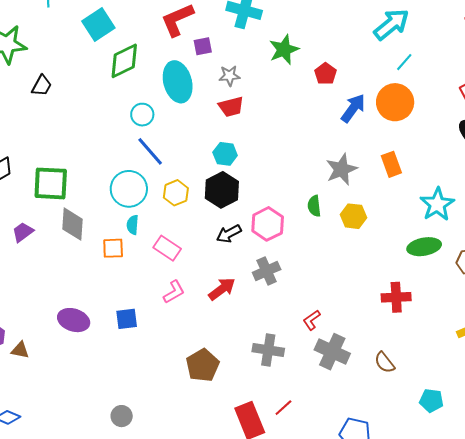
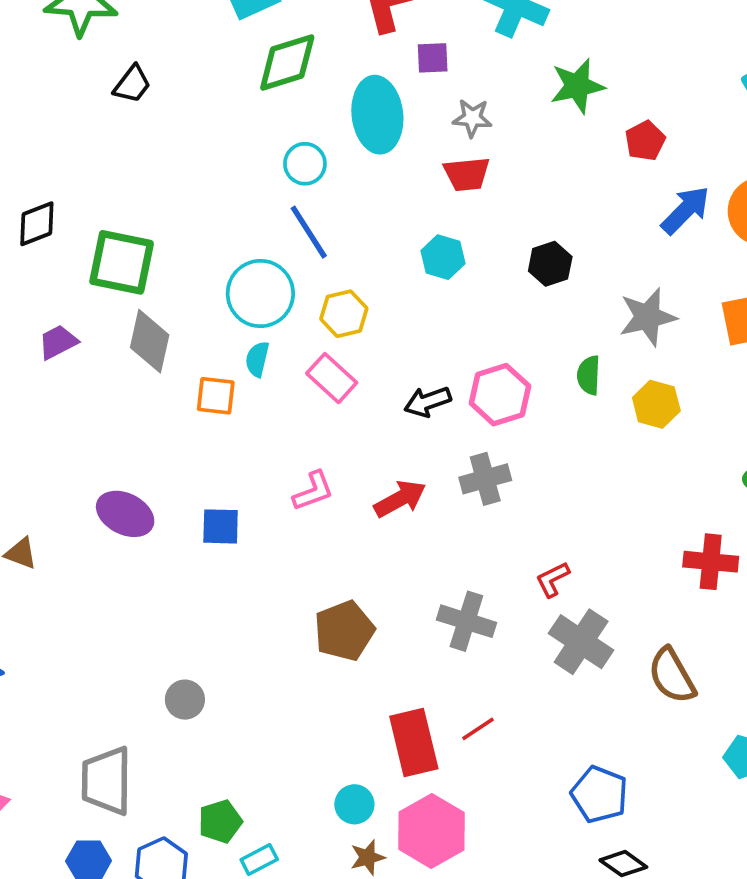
black hexagon: (222, 190) -> (550, 264), moved, size x0.7
pink rectangle: (167, 248) -> (332, 378), moved
brown semicircle: (385, 363) -> (672, 676), size x1.4

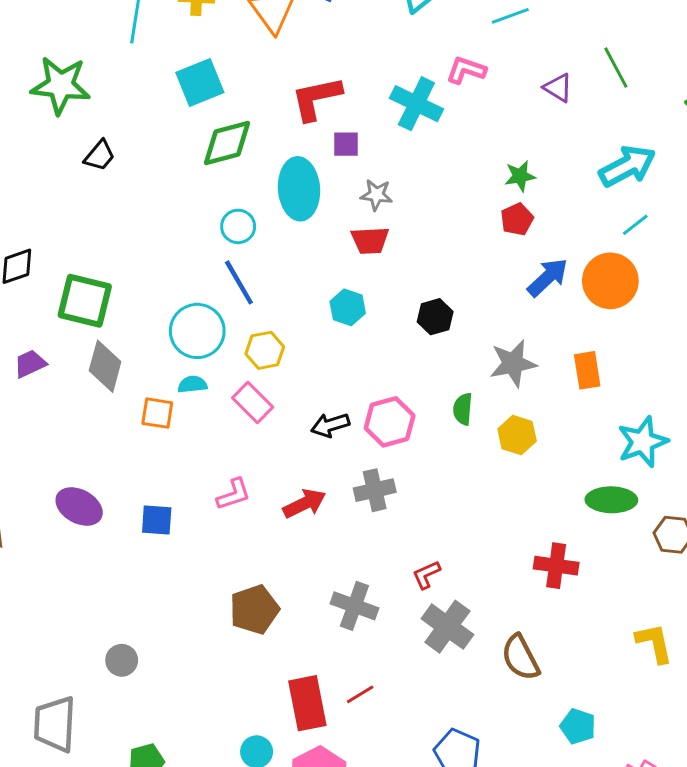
green star: (577, 86) -> (520, 176), moved, size x0.7
cyan semicircle: (257, 359) -> (192, 384), turned 68

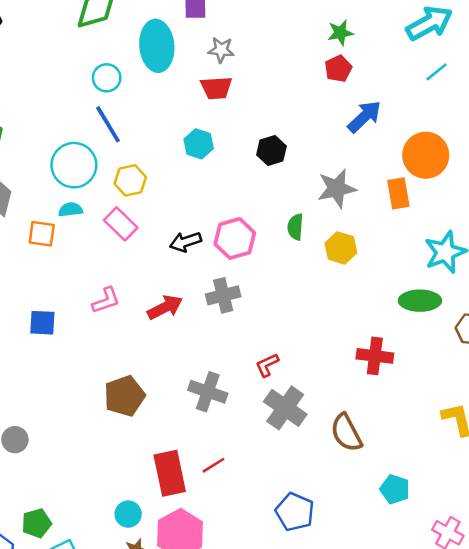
orange circle: (610, 281) -> (426, 155), moved

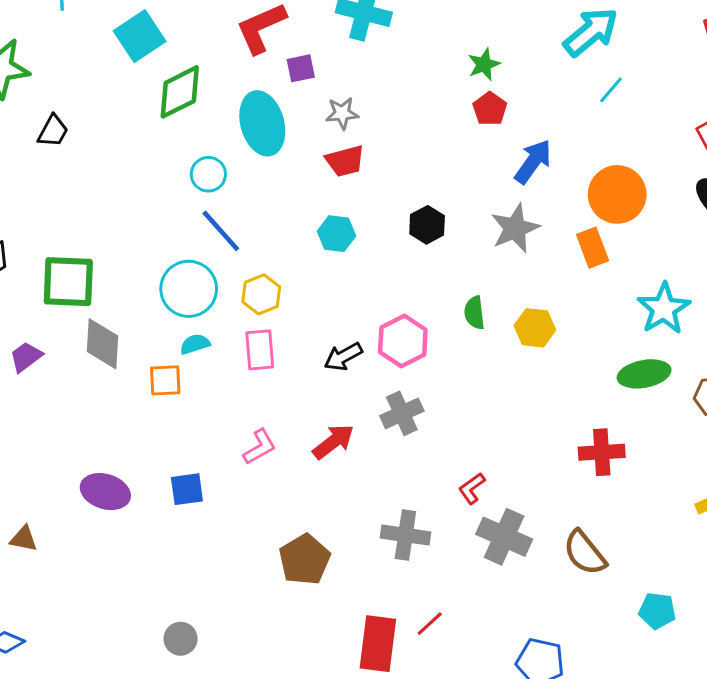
gray star: (337, 188) -> (515, 228), moved
pink rectangle: (121, 224) -> (260, 350), turned 52
red rectangle: (170, 473) -> (378, 644), turned 30

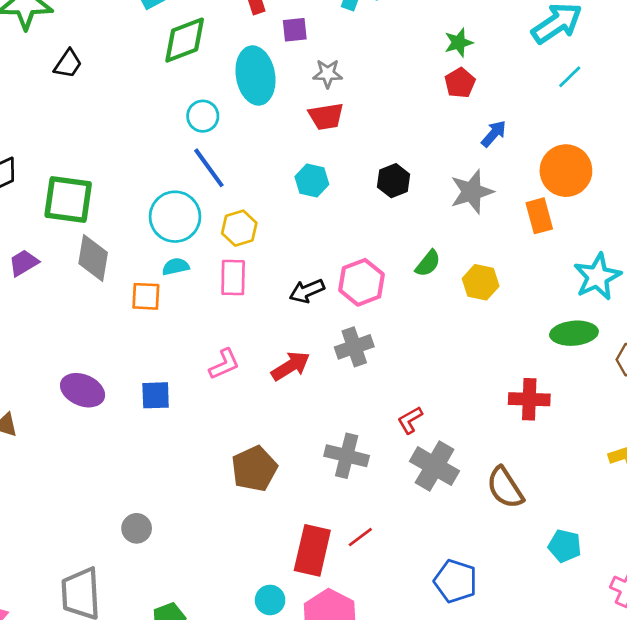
blue arrow: (533, 162) -> (494, 134), size x0.7
green semicircle: (474, 313) -> (428, 263), turned -140

